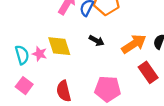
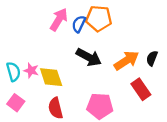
black arrow: (97, 41) -> (89, 57), size x1.6
yellow diamond: (59, 46) -> (51, 77), moved

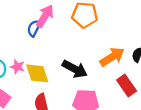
blue semicircle: (79, 24) -> (34, 28), moved
black arrow: (89, 57) -> (75, 69), moved

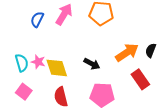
blue semicircle: (34, 28) -> (37, 19), moved
black arrow: (75, 69) -> (92, 64), size x0.7

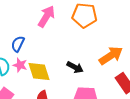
blue semicircle: (37, 19) -> (18, 44), moved

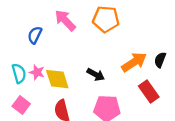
pink arrow: (46, 16) -> (65, 20), turned -75
blue semicircle: (18, 44) -> (35, 35), moved

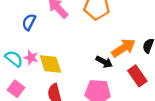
cyan semicircle: (19, 73) -> (14, 59), turned -36
black arrow: (96, 75) -> (104, 62), moved

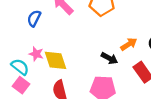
orange arrow: (124, 48) -> (129, 44), size x0.7
cyan semicircle: (14, 59) -> (20, 67), moved

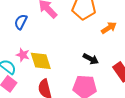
orange arrow: (129, 44) -> (109, 28), moved

